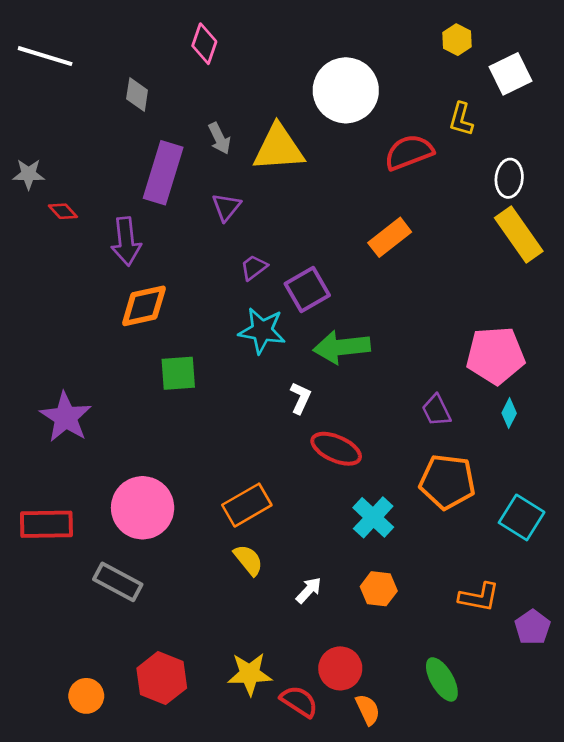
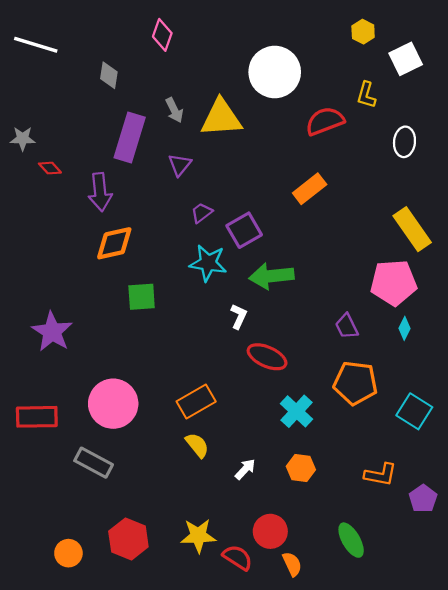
yellow rectangle: (519, 235) -> (412, 229), moved

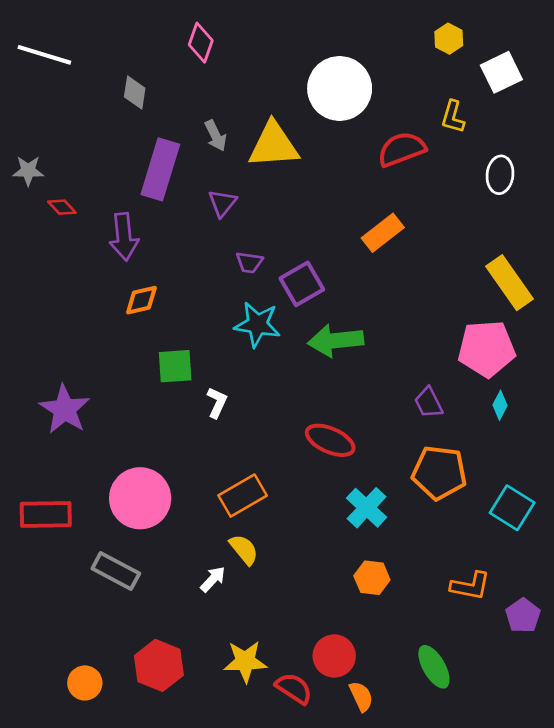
purple trapezoid: (202, 213) -> (249, 262), turned -135
orange diamond: (114, 243) -> (141, 300), size x0.7
white L-shape: (239, 316) -> (217, 403), moved
white arrow: (245, 469) -> (213, 579), moved

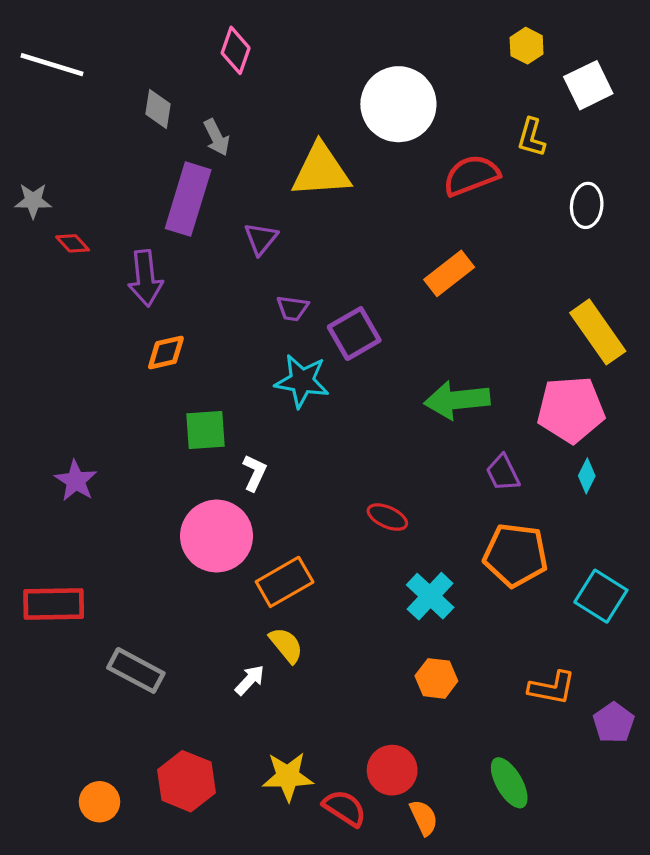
gray arrow: (216, 136) -> (217, 137), moved
green arrow: (336, 341) -> (457, 400), moved
purple star: (65, 409) -> (76, 481), size x0.7
red ellipse: (330, 440) -> (387, 517), size x0.7
pink circle: (140, 498) -> (217, 536), moved

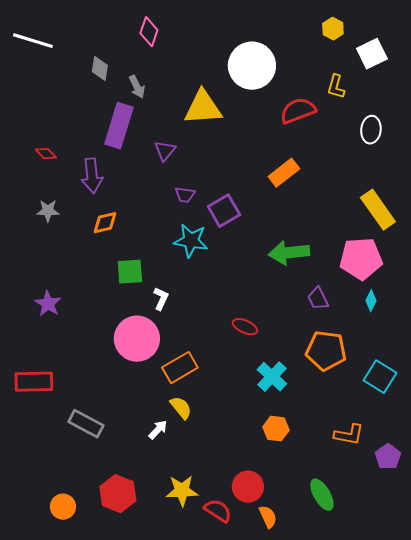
gray star: (33, 201) -> (48, 211), moved

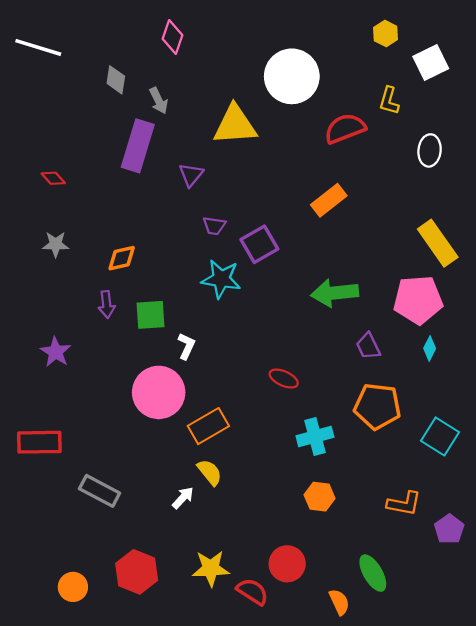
purple arrow: (92, 176) -> (107, 304), moved, size x0.7
cyan cross: (272, 377) -> (315, 436), turned 32
orange semicircle: (268, 517) -> (339, 602), moved

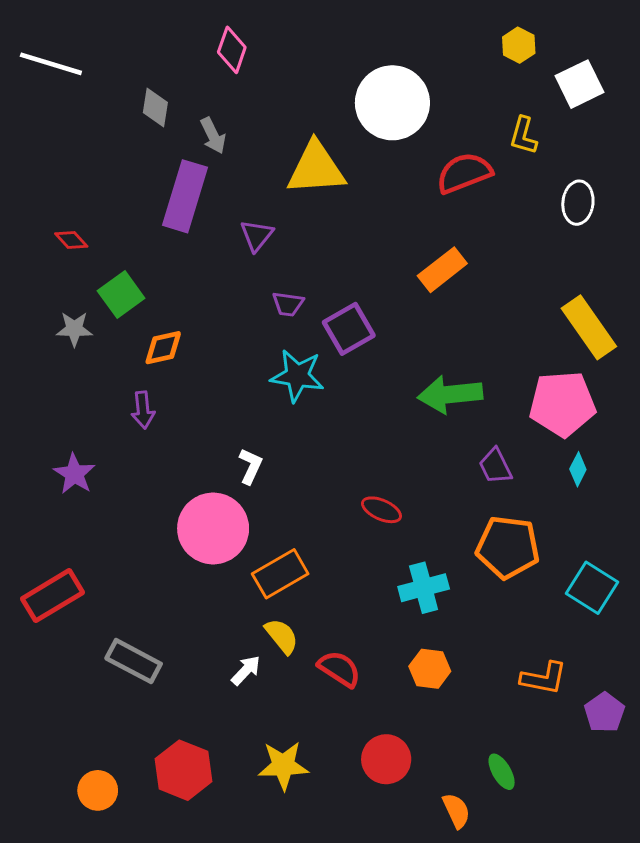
green square: (151, 315) -> (121, 295), moved, turned -32
red rectangle: (39, 442) -> (53, 596), turned -30
green ellipse: (373, 573) -> (502, 772), size x0.7
red semicircle: (252, 592) -> (339, 669), moved

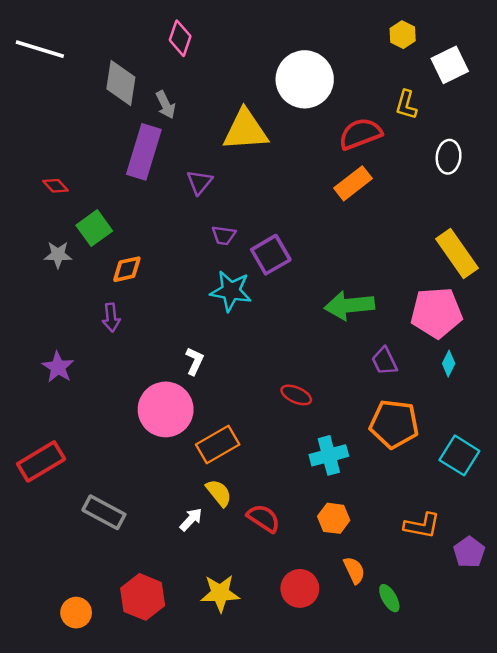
gray diamond: (155, 107) -> (121, 83), size x1.5
orange rectangle: (442, 270) -> (353, 183), moved
orange semicircle: (456, 811) -> (354, 570), moved

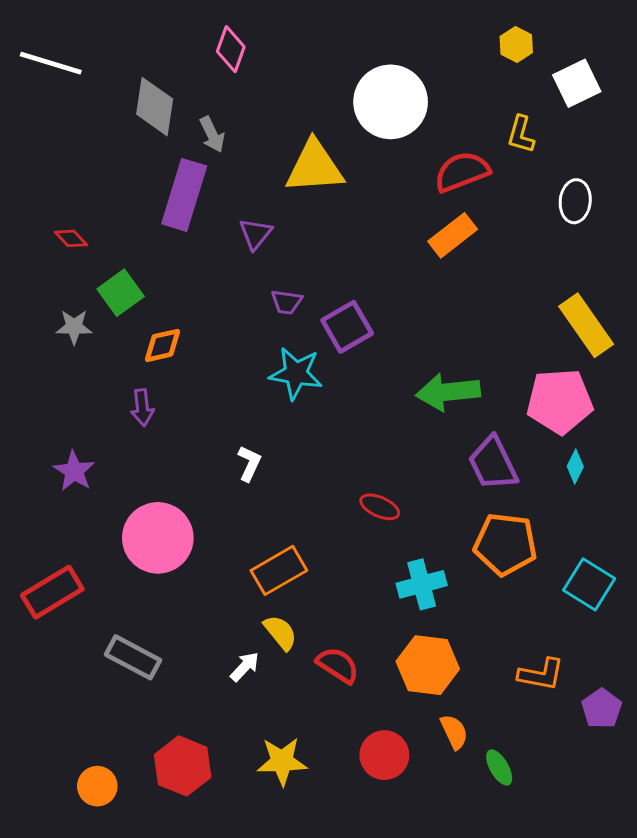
purple trapezoid: (384, 361) -> (493, 463), size x1.5
pink circle: (166, 409) -> (158, 538), moved
orange hexagon: (334, 518) -> (428, 665), size x1.5

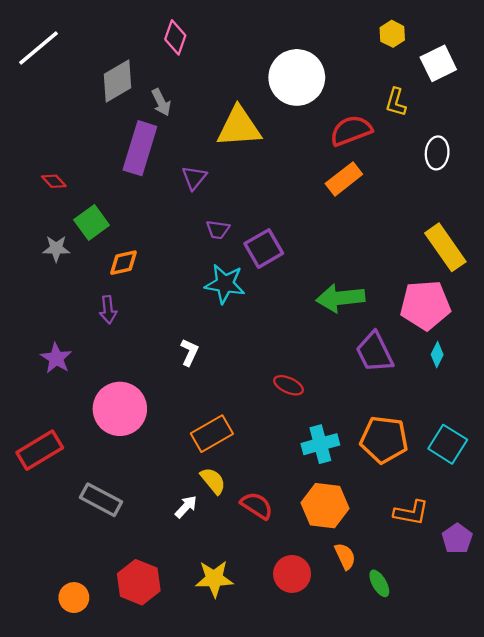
white line: (51, 63) -> (38, 48), turned -57
gray diamond: (155, 107) -> (118, 81), turned 51
orange pentagon: (505, 544) -> (384, 440), moved

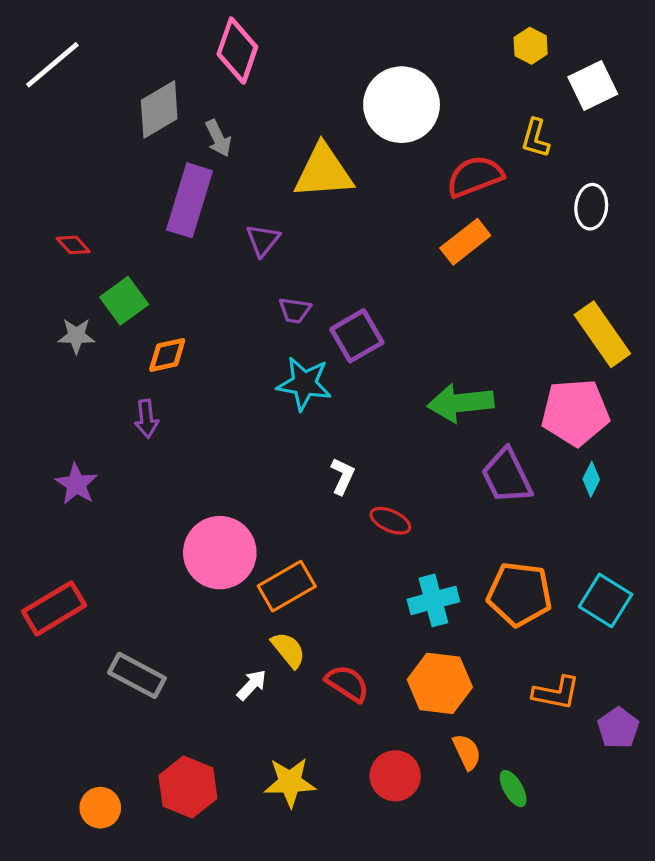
pink diamond: (175, 37) -> (237, 50), size x1.4
white L-shape: (189, 352) -> (343, 476), moved
pink circle: (120, 409) -> (220, 553), moved

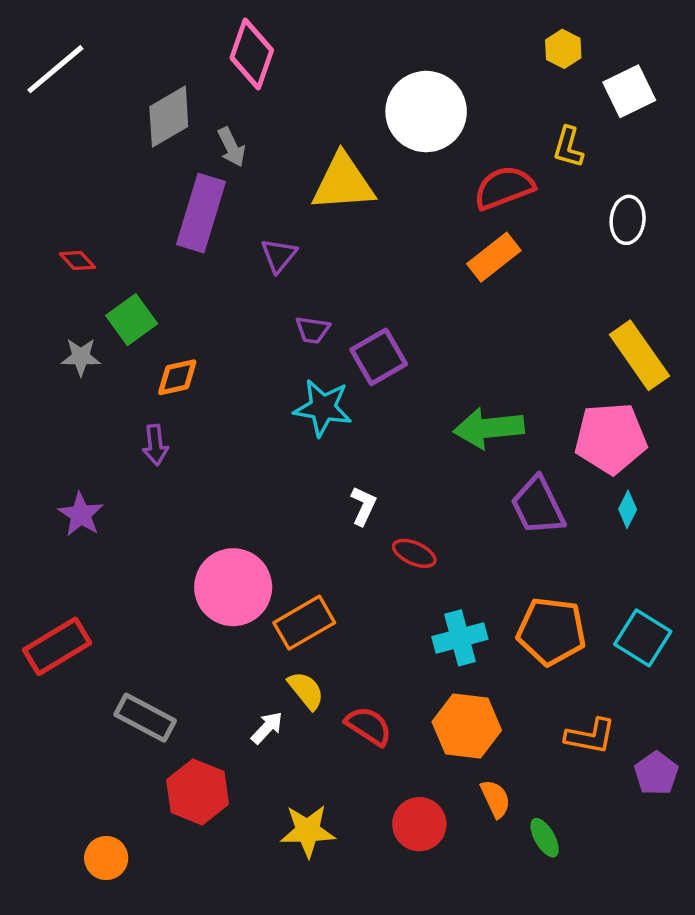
red hexagon: (188, 787) -> (198, 792), moved

